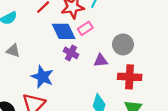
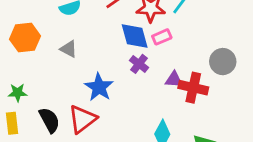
gray circle: (123, 44) -> (223, 62), moved
red cross: (130, 77) -> (193, 88), moved

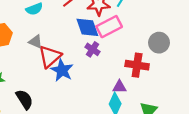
pink rectangle: (162, 37) -> (109, 27), size x1.6
purple triangle: (174, 80) -> (119, 87), moved
red triangle: (82, 119) -> (50, 57), moved

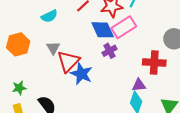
gray triangle: (36, 42) -> (53, 48), turned 40
purple cross: (93, 49) -> (109, 51), turned 32

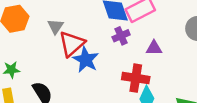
red cross: (154, 63) -> (136, 78), moved
purple triangle: (139, 85) -> (154, 48), moved

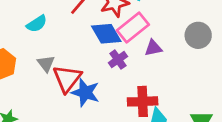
purple triangle: (154, 48) -> (153, 48), moved

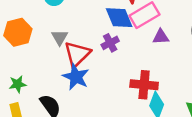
purple cross: (118, 60) -> (110, 43), moved
blue star: (85, 93) -> (76, 77), moved

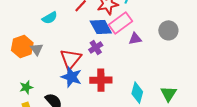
gray triangle: (60, 38) -> (37, 49), moved
red cross: (144, 85) -> (101, 80), moved

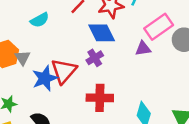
pink rectangle: (121, 23) -> (159, 27), moved
blue star: (71, 77) -> (45, 78), moved, turned 30

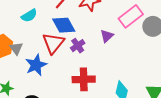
blue diamond: (102, 33) -> (64, 25), moved
purple triangle: (143, 49) -> (107, 36), moved, turned -32
red triangle: (64, 71) -> (53, 43), moved

